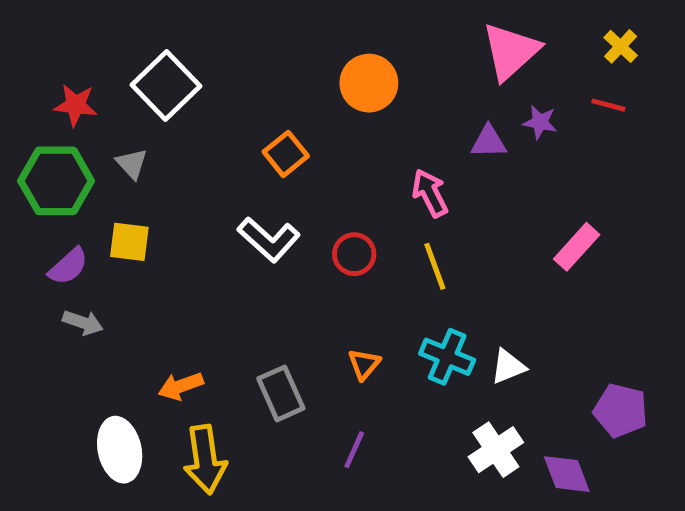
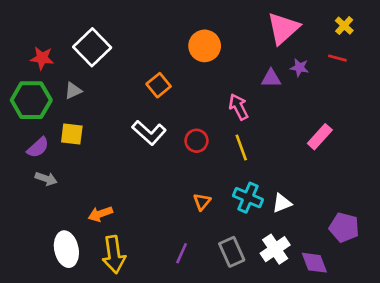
gray triangle: (132, 164) -> (73, 91), turned 48
gray rectangle: (281, 393) -> (232, 252), moved
purple line: (354, 450) -> (182, 253), moved

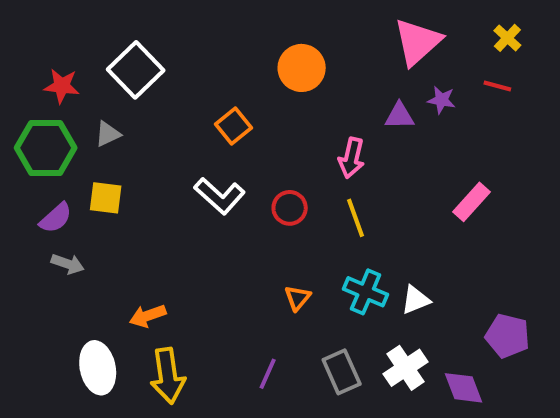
pink arrow: (238, 107) -> (352, 158), turned -140

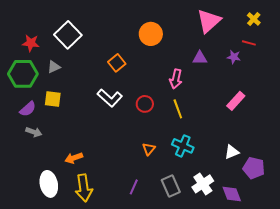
purple star: (441, 100) -> (234, 57), moved
white triangle: (415, 300) -> (232, 152), moved

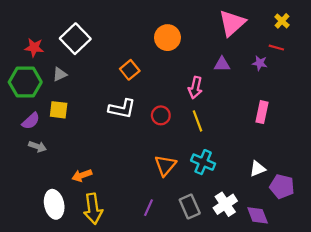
white L-shape: (110, 98) -> (122, 109), turned -30
pink rectangle: (236, 101) -> (262, 112), turned -30
orange triangle: (149, 149) -> (165, 165), size x1.5

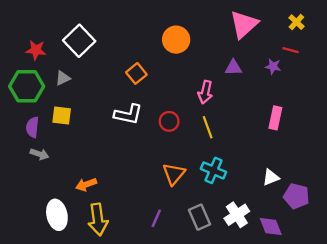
purple semicircle: (31, 121) -> (32, 127), turned 138

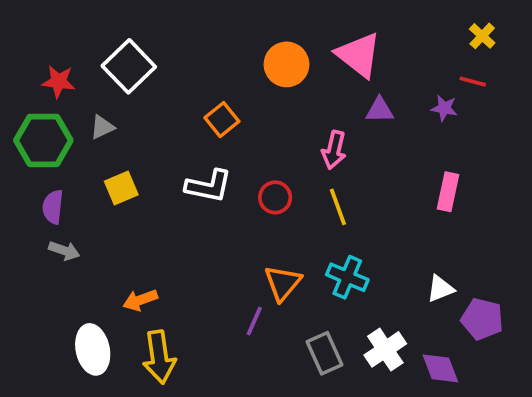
pink triangle: (244, 24) -> (359, 55), moved, turned -40
yellow square: (62, 116) -> (121, 188), moved, turned -30
purple line: (156, 218) -> (254, 321), moved

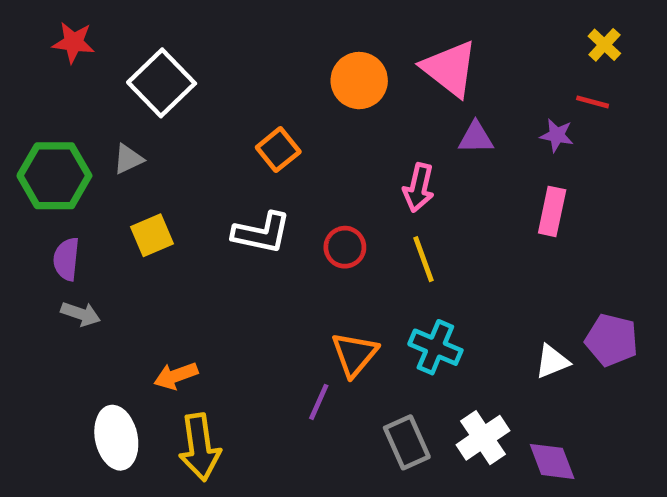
red star: (59, 82) -> (73, 42), moved
pink rectangle: (448, 192) -> (552, 211), moved
purple pentagon: (482, 319) -> (612, 340), moved

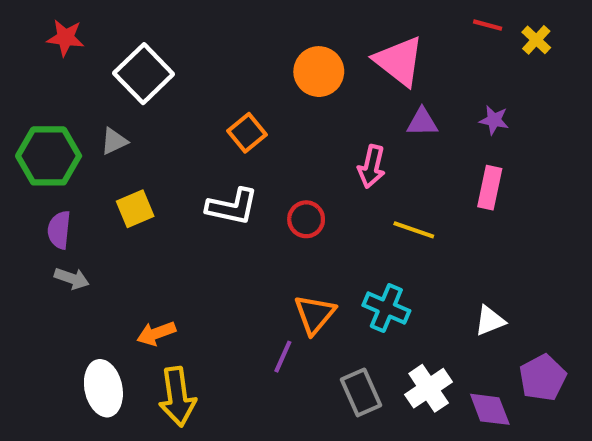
red line: (593, 102) -> (488, 25), moved
yellow line: (423, 259) -> (414, 230), moved, turned -51
purple pentagon: (612, 340) -> (543, 378), moved, turned 30

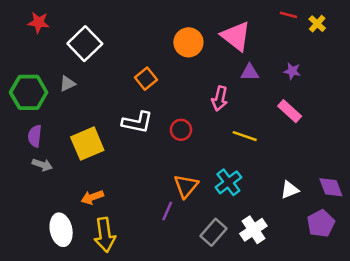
pink rectangle: (490, 188) -> (290, 111), turned -60
yellow square: (135, 209) -> (87, 144), moved, size x1.5
cyan cross: (386, 308) -> (228, 182), turned 30
gray rectangle: (361, 392) -> (213, 232), turned 65
purple diamond: (490, 409) -> (331, 187), moved

